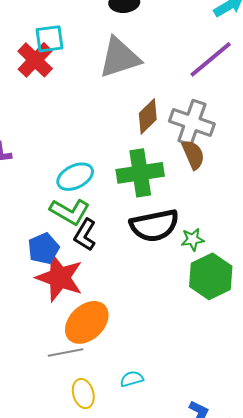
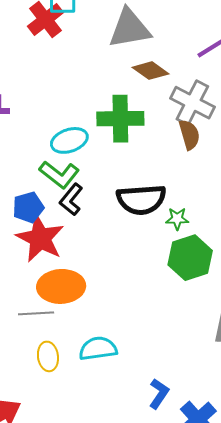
brown diamond: (148, 116) -> (150, 71), moved, turned 72
green cross: (140, 173) -> (120, 119), moved
orange ellipse: (87, 322) -> (61, 286), turned 33
cyan semicircle: (132, 379) -> (98, 348), size x1.6

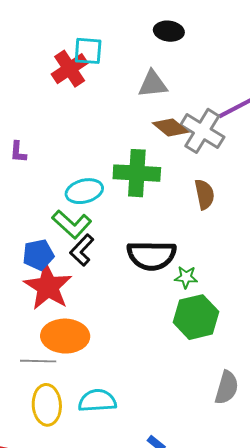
gray triangle: (130, 29) -> (153, 84), size x0.7
gray cross: (192, 103) -> (202, 131), moved
yellow ellipse: (48, 356) -> (47, 405), size x1.4

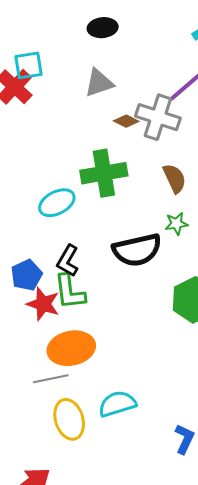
brown diamond: (170, 128) -> (126, 121), size x0.7
green L-shape: (72, 224) -> (70, 292), moved, turned 54
green star: (186, 277) -> (176, 224), moved
red star: (48, 287) -> (43, 304), size x0.7

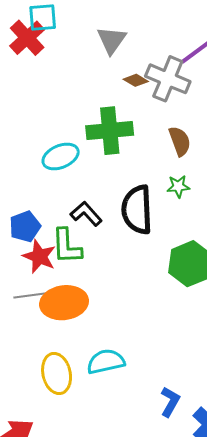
gray triangle: (99, 83) -> (112, 40), turned -40
black semicircle: (137, 250) -> (137, 210), turned 96
black L-shape: (68, 261) -> (86, 214), moved, turned 104
gray line: (51, 379) -> (31, 295), moved

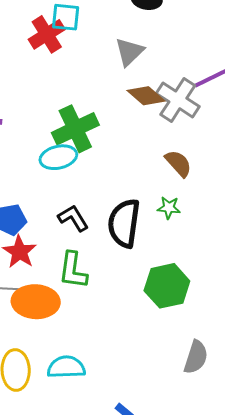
brown diamond: (136, 80) -> (146, 96), size x1.5
green cross: (110, 131) -> (75, 129), moved, turned -30
brown semicircle: (180, 141) -> (178, 163), turned -32
green L-shape: (67, 246) -> (73, 270), moved

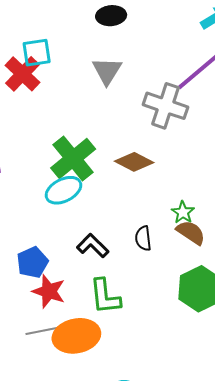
brown diamond: (146, 96) -> (134, 162), moved
brown semicircle: (178, 163) -> (191, 232), moved
green star: (169, 208) -> (183, 212), turned -30
black semicircle: (124, 223) -> (143, 238), size x0.5

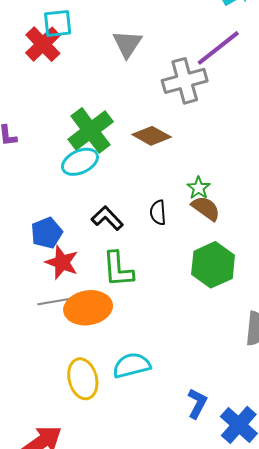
gray cross: (166, 106) -> (185, 81), turned -36

